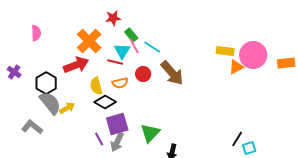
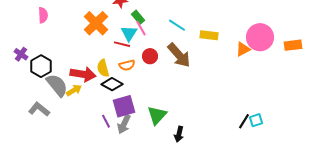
cyan line: (152, 47) -> (177, 25), moved
yellow rectangle: (225, 51) -> (209, 35), moved
red arrow: (76, 65) -> (83, 74), moved, turned 30
black hexagon: (46, 83) -> (41, 66), moved
cyan square: (249, 148) -> (256, 120), moved

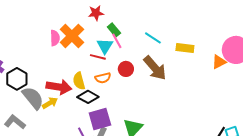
pink semicircle: (43, 15) -> (55, 38), moved

